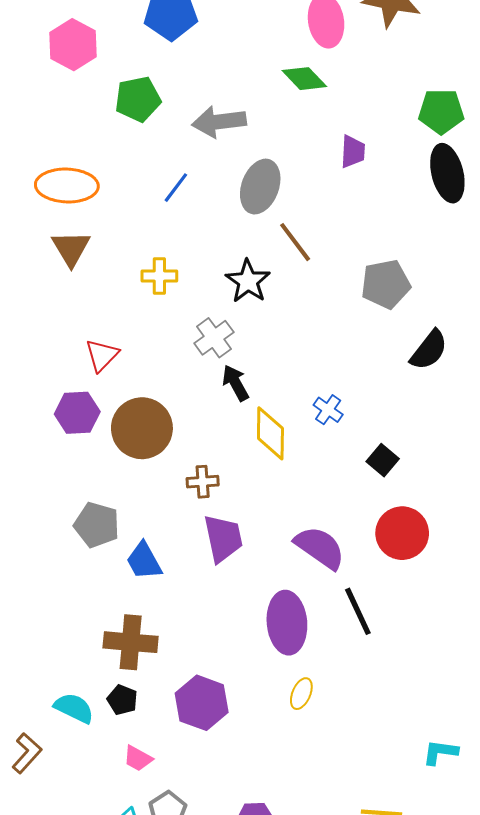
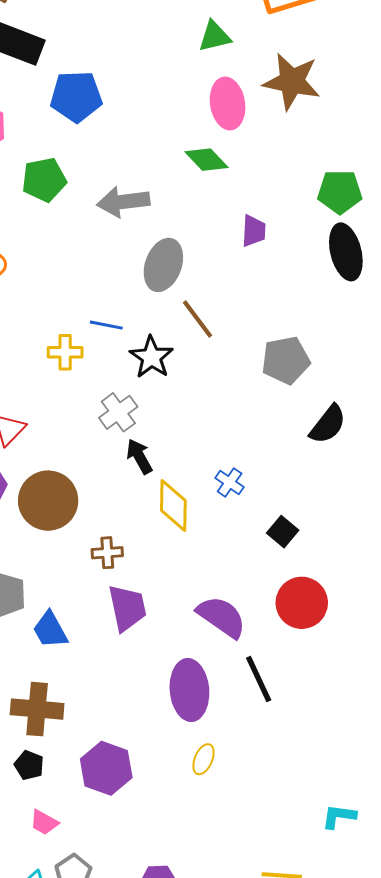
blue line: (176, 188) -> (106, 325), moved, turned 64

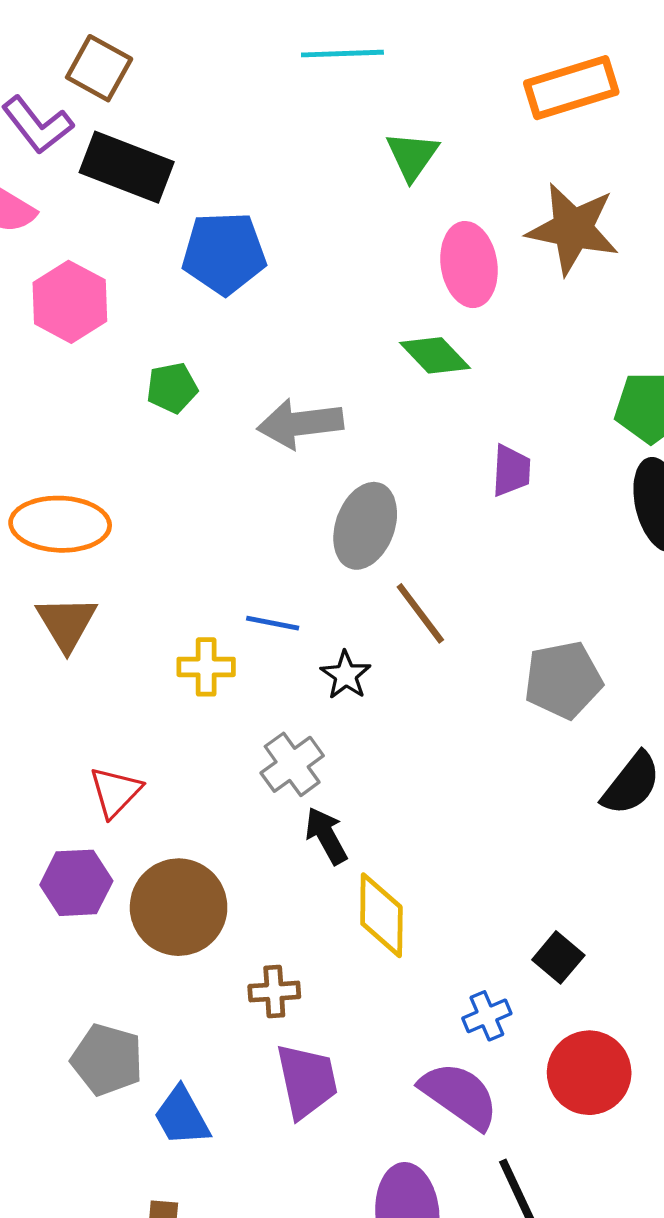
green triangle: (215, 36) -> (412, 156), moved, turned -42
green pentagon: (44, 180) -> (172, 388), size x0.7
black star: (151, 357) -> (346, 675), size x0.7
blue cross: (230, 482) -> (487, 1016), moved, turned 32

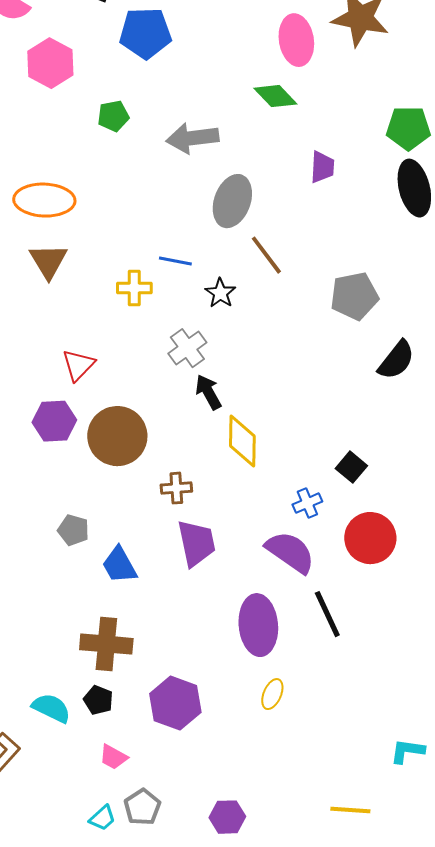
gray pentagon: (107, 1060) -> (73, 530), size x0.7

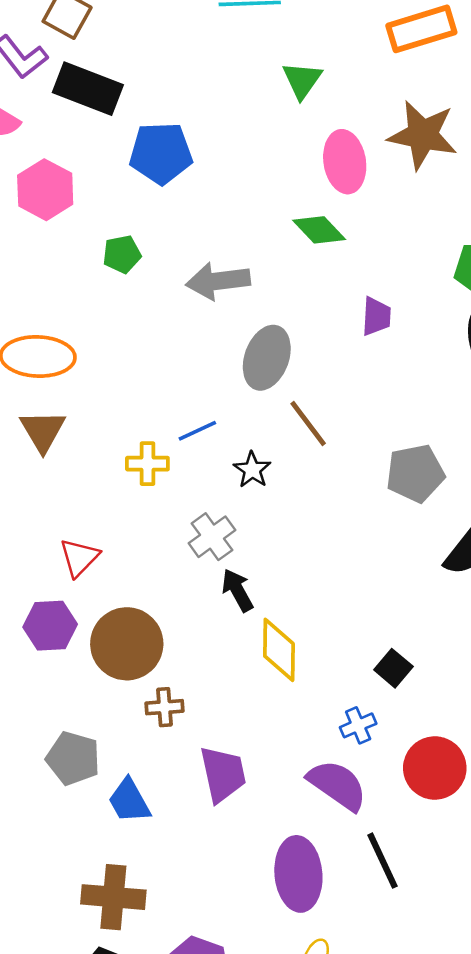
blue line: (175, 261) -> (197, 431), turned -36
black square: (351, 467) -> (393, 668), moved
brown cross: (176, 488) -> (164, 707), moved
gray pentagon: (73, 530) -> (73, 758), size x1.4

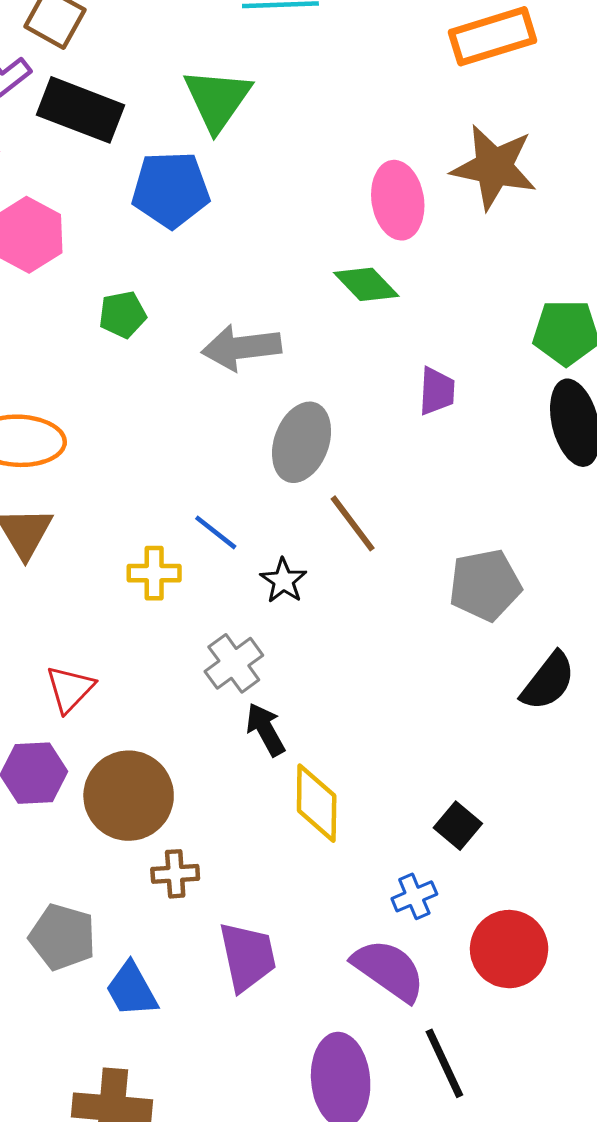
green triangle: (302, 80) -> (217, 99), moved, size x1.4
blue line: (197, 431) -> (216, 532), turned 63

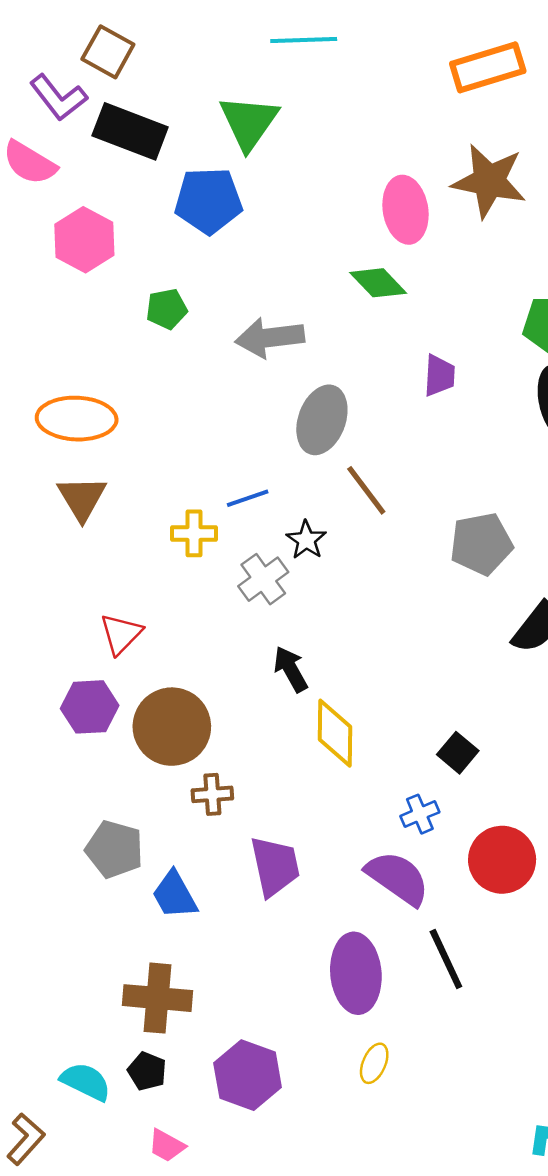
blue line: (216, 532) -> (248, 498), turned -57
gray cross: (234, 663) -> (263, 579), moved

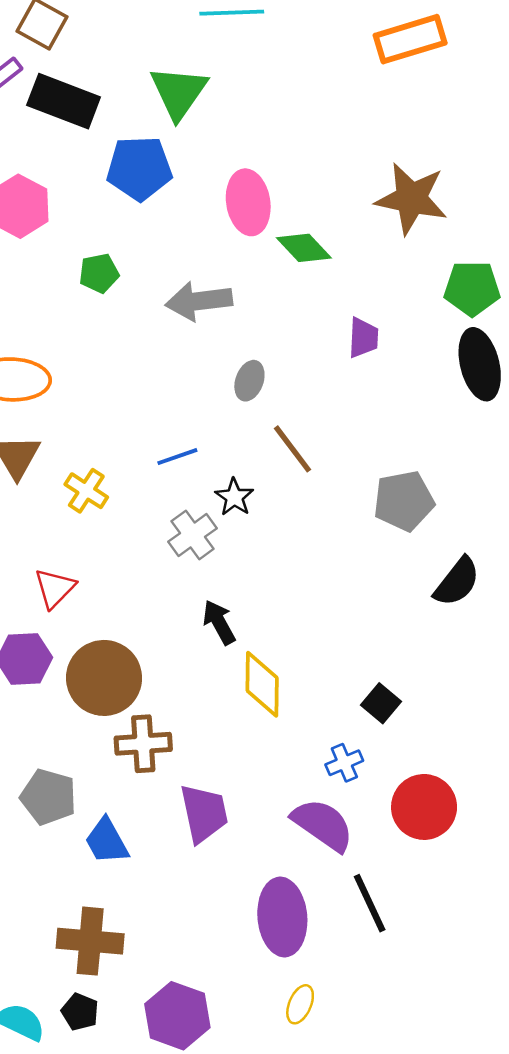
brown star: (489, 181) -> (411, 199), moved
pink ellipse: (405, 210) -> (248, 202), moved
gray ellipse: (322, 420) -> (249, 381), size x0.6
yellow cross: (194, 533) -> (86, 491), moved, turned 33
brown cross: (212, 794) -> (143, 744), size x1.4

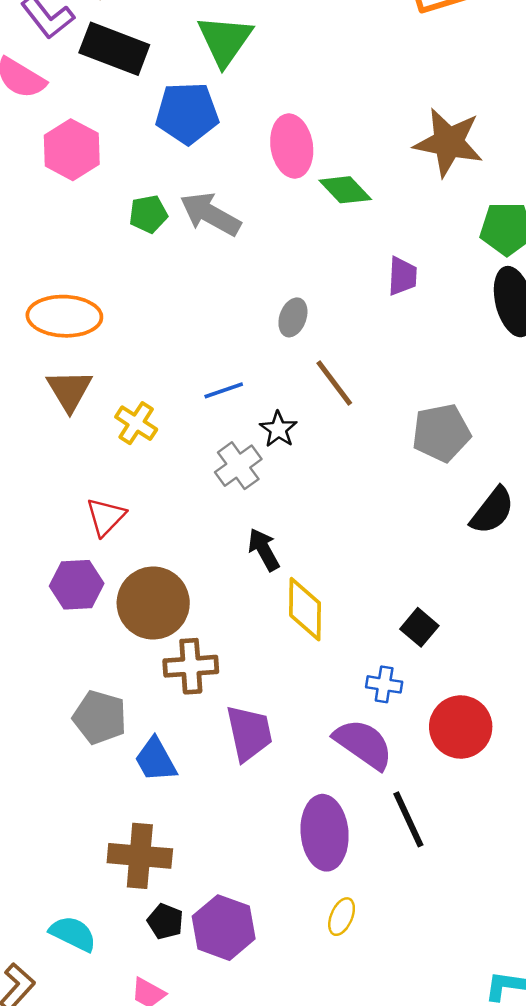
gray arrow: (199, 301) -> (210, 214), moved, turned 36
blue cross: (344, 763) -> (384, 684), turned 32
black pentagon: (80, 1012) -> (165, 921), moved

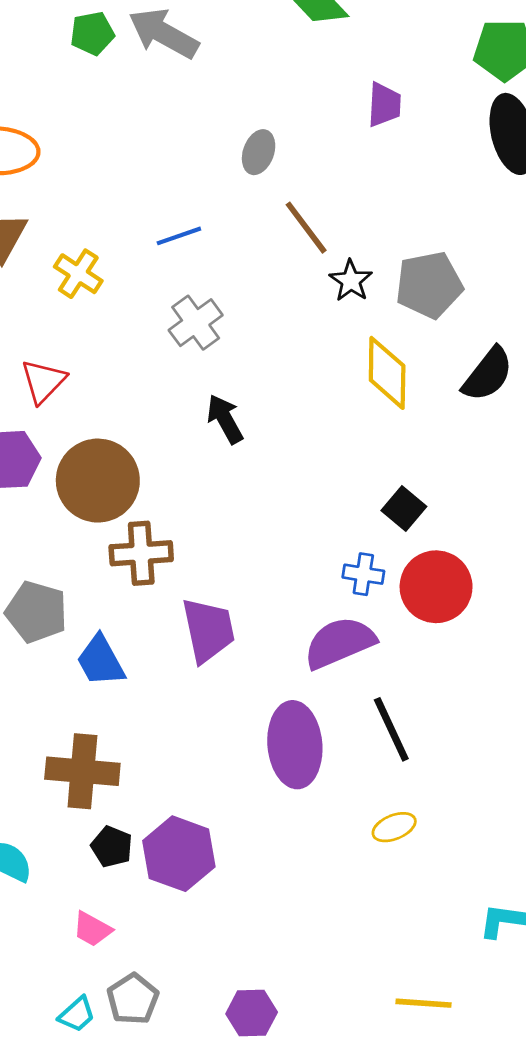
black star: (278, 429) -> (351, 281), moved
yellow diamond: (305, 609) -> (387, 373), moved
red circle: (461, 727) -> (436, 587), moved
purple semicircle: (363, 744) -> (340, 643), turned -58
yellow ellipse: (342, 917) -> (394, 827), moved, turned 45

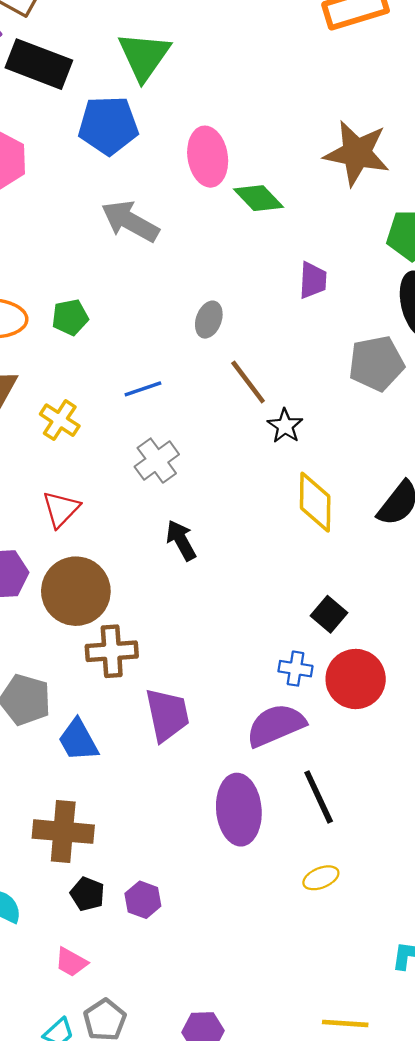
green pentagon: (92, 33) -> (70, 317), moved
gray pentagon: (429, 285) -> (376, 363), moved
red triangle: (43, 381) -> (61, 509), moved
purple hexagon: (179, 854) -> (143, 900), size x0.6

